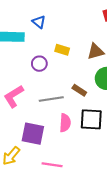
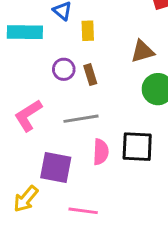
yellow rectangle: (62, 50) -> (88, 31), moved, turned 72
brown rectangle: (79, 90) -> (90, 75), moved, turned 40

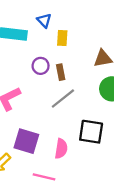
gray line: (81, 119) -> (63, 99), moved, turned -35
pink semicircle: (101, 152) -> (61, 149), moved

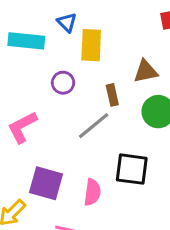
yellow rectangle: (62, 38) -> (91, 45), size x1.5
brown rectangle: (61, 72) -> (112, 95), moved

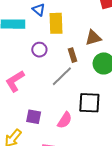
purple square: (46, 183) -> (34, 117), size x0.7
pink semicircle: (92, 192) -> (65, 120), turned 30

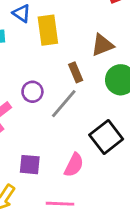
purple circle: (39, 50) -> (32, 92), moved
black square: (89, 103) -> (106, 137), turned -35

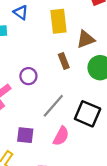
yellow rectangle: (48, 30) -> (59, 21), moved
gray line: (64, 104) -> (53, 106), moved
black square: (106, 137) -> (88, 114), turned -30

